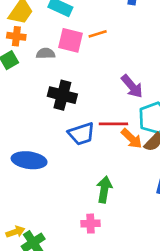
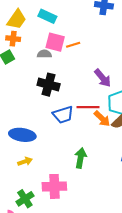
orange line: (98, 34) -> (73, 45), moved
gray semicircle: (46, 53) -> (44, 54), moved
pink cross: (91, 224) -> (54, 186), moved, size x1.6
yellow arrow: (15, 232) -> (25, 161), moved

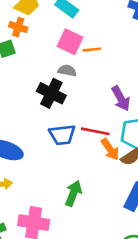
gray semicircle: (44, 54) -> (67, 71), moved

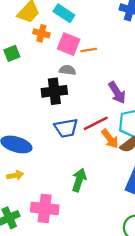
orange cross: (18, 27) -> (41, 33), moved
black cross: (51, 93) -> (54, 91), turned -30
red line: (95, 131) -> (96, 123), turned -35

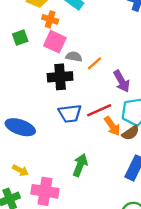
pink square: (69, 44) -> (55, 42), moved
orange line: (89, 50) -> (94, 63), moved, turned -35
yellow arrow: (15, 175) -> (20, 170), moved, turned 35

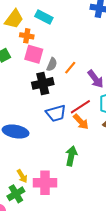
gray semicircle: (74, 57) -> (52, 64), turned 112
orange arrow: (112, 126) -> (81, 122), moved
yellow arrow: (20, 170) -> (22, 176), moved, turned 40

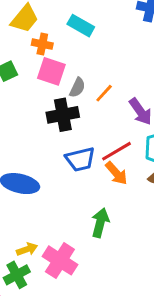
cyan rectangle: (44, 17) -> (81, 26), moved
yellow arrow: (22, 176) -> (27, 249), turned -80
pink cross: (45, 183) -> (60, 260), turned 30

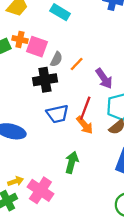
orange cross: (42, 44) -> (20, 39), moved
red line: (116, 151) -> (85, 108), turned -40

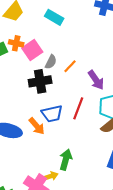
pink square: (37, 47) -> (32, 50), turned 36
orange arrow: (85, 125) -> (37, 126), moved
yellow arrow: (16, 181) -> (51, 176), moved

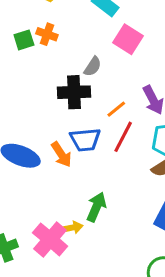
pink square: (32, 50) -> (128, 39), moved, turned -30
orange line: (70, 66) -> (116, 109), moved

